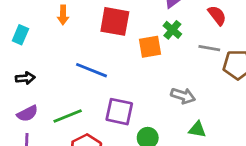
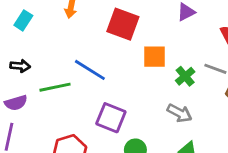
green cross: (172, 30) -> (185, 76), moved
green line: (68, 116) -> (55, 87), moved

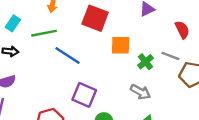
cyan rectangle: (23, 20) -> (13, 23), moved
green line: (55, 87) -> (44, 33), moved

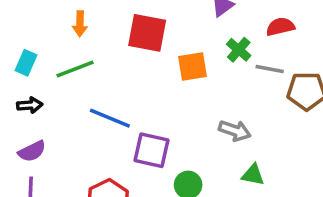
red semicircle: (182, 30) -> (280, 27), turned -66
blue line: (67, 55) -> (110, 118), moved
green cross: (146, 62) -> (239, 50), moved

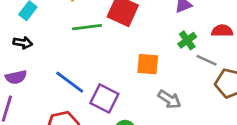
orange square: (193, 66) -> (148, 64), moved
green line: (75, 69) -> (87, 27), moved
blue line: (110, 118) -> (70, 82), moved

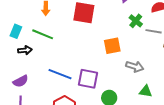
green line: (87, 27) -> (43, 34), moved, turned 45
black arrow: (23, 43) -> (25, 50), moved

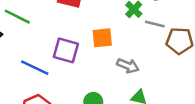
purple square: (88, 79) -> (66, 50), moved

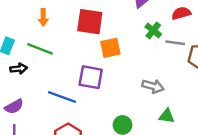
orange square: (102, 38) -> (110, 48), moved

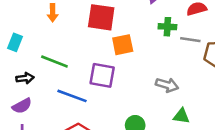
green cross: (153, 30) -> (167, 27), turned -35
green line: (40, 49) -> (54, 62), moved
black arrow: (19, 69) -> (25, 78), moved

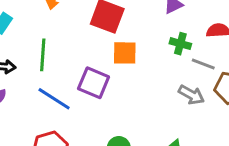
green line: (54, 62) -> (43, 55), turned 60
gray arrow: (167, 85) -> (191, 95), moved

